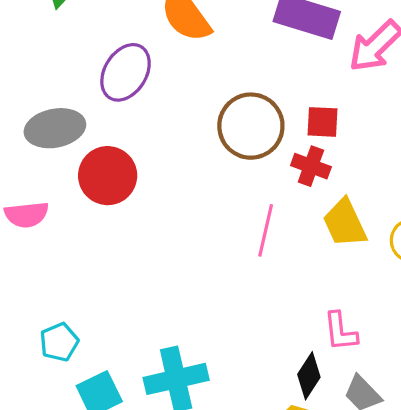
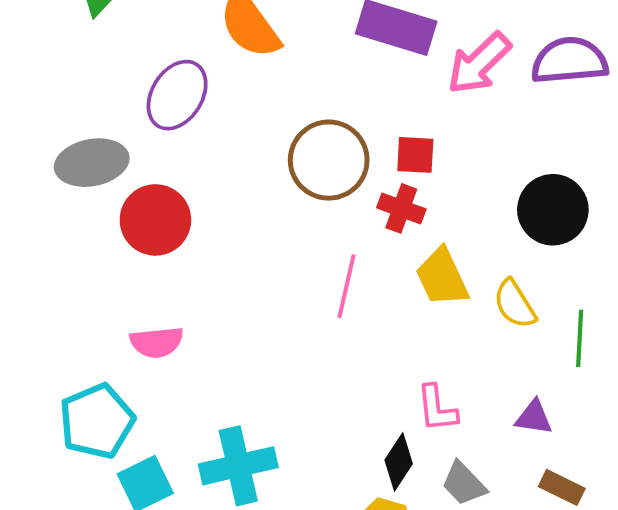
pink semicircle: (27, 215) -> (157, 342), moved
cyan pentagon: (59, 342) -> (97, 421), size x1.6

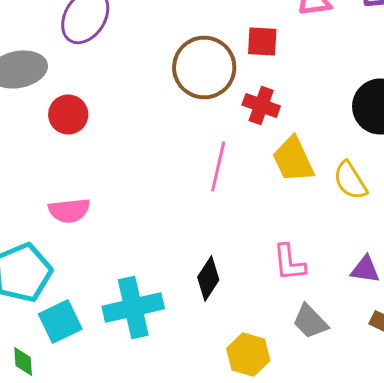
red square: (415, 155) -> (262, 42), moved
red circle: (155, 220) -> (68, 114), size x0.7
black diamond: (399, 462) -> (208, 278), moved

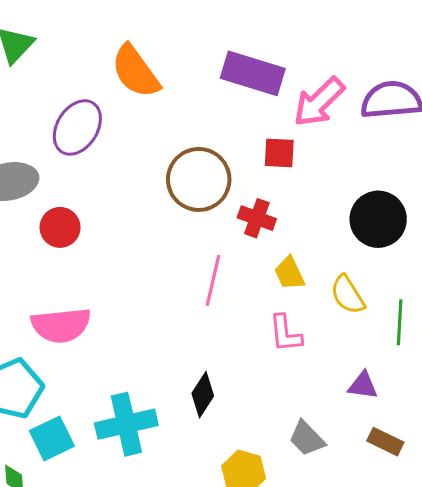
red square: (262, 42) -> (279, 153), moved
yellow trapezoid: (293, 160) -> (289, 273), size x0.7
pink semicircle: (69, 210) -> (61, 325), size x1.4
pink L-shape: (289, 262) -> (285, 333), moved

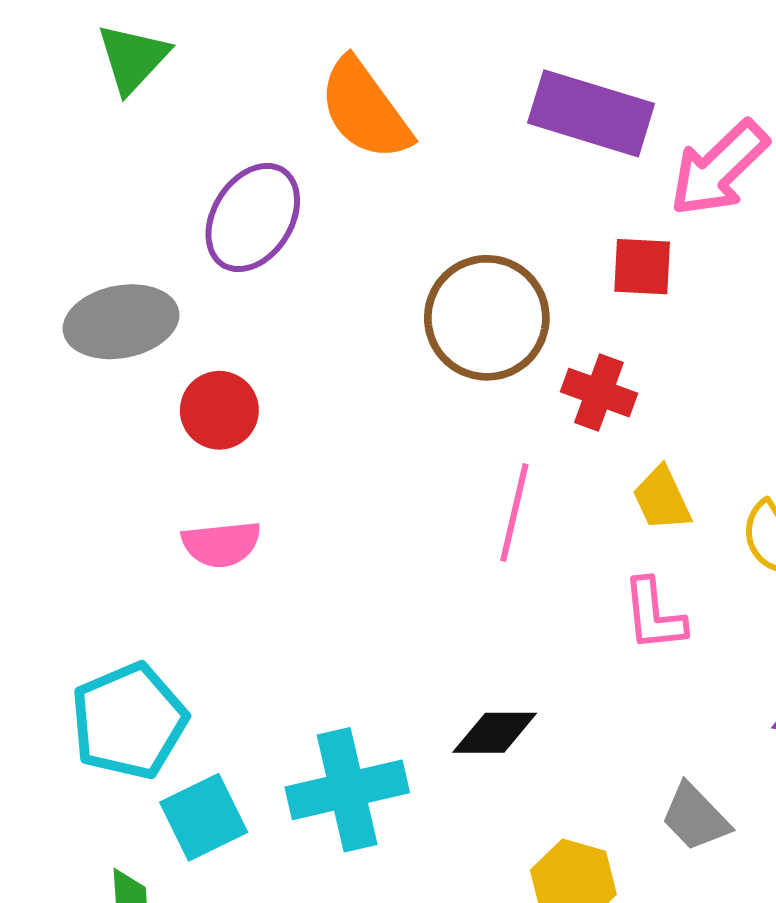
pink semicircle: (61, 325) -> (221, 544), moved, size x0.7
black diamond: (203, 395) -> (495, 733), turned 57

